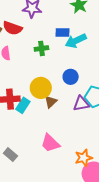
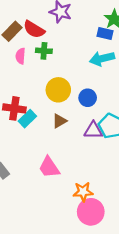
blue rectangle: (63, 32) -> (105, 33), moved
green cross: (41, 48) -> (44, 51), moved
yellow circle: (41, 88) -> (58, 90), moved

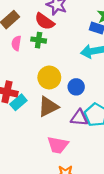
red semicircle: (34, 29) -> (45, 21), moved
brown triangle: (59, 121) -> (48, 107), size x1.5
pink trapezoid: (49, 167) -> (58, 145), moved, turned -50

